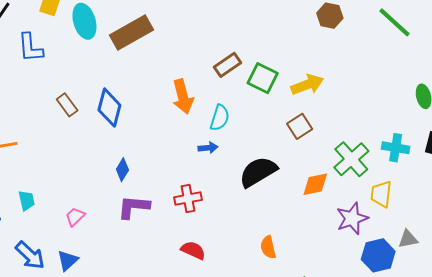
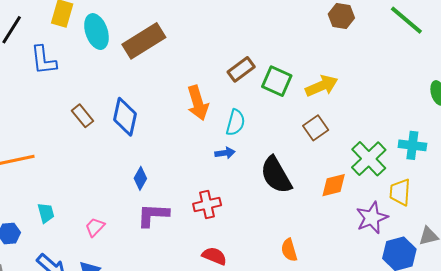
black semicircle: (258, 172) -> (276, 175), turned -87

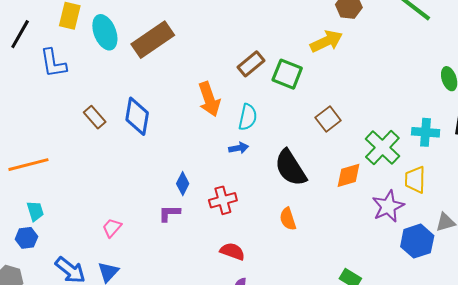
yellow arrow: (322, 86) -> (326, 41), moved
blue diamond: (140, 178) -> (183, 184), moved
cyan trapezoid: (46, 213) -> (35, 211), moved
purple L-shape: (153, 215) -> (169, 213), size x0.7
orange semicircle: (289, 250) -> (288, 219), moved

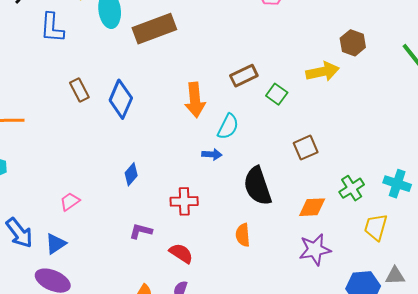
green square: (287, 74) -> (277, 94), size x0.7
green cross: (382, 148) -> (352, 188), size x0.7
blue diamond: (183, 184) -> (131, 174), moved
purple star: (388, 206) -> (315, 250), moved
purple L-shape: (169, 213) -> (141, 231), moved

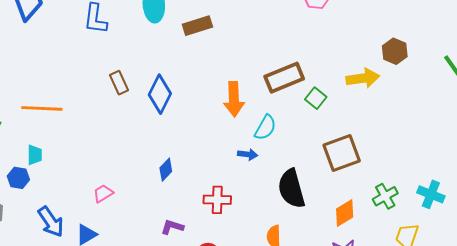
brown rectangle: (154, 29) -> (197, 26), size x0.7
brown rectangle: (244, 76) -> (284, 78), size x1.4
brown square: (306, 148) -> (342, 153), size x1.5
orange diamond: (312, 207) -> (345, 213), turned -32

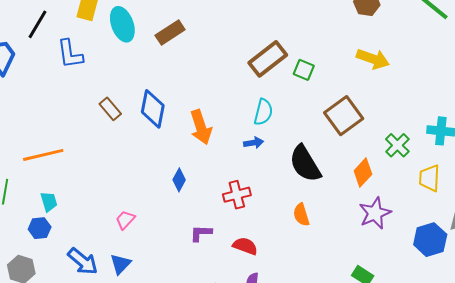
yellow arrow: (363, 78) -> (373, 59), moved, turned 44
orange arrow: (234, 99) -> (201, 127), moved

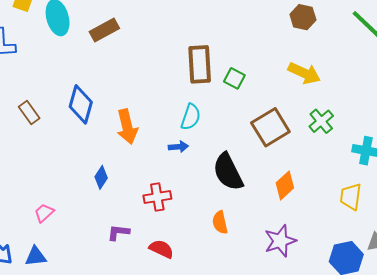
brown rectangle: (268, 59) -> (200, 64), turned -60
brown rectangle: (110, 109) -> (29, 113), moved
green cross: (397, 145) -> (321, 121), moved
purple star: (375, 213) -> (280, 241), moved
blue triangle: (121, 264) -> (36, 256), turned 35

